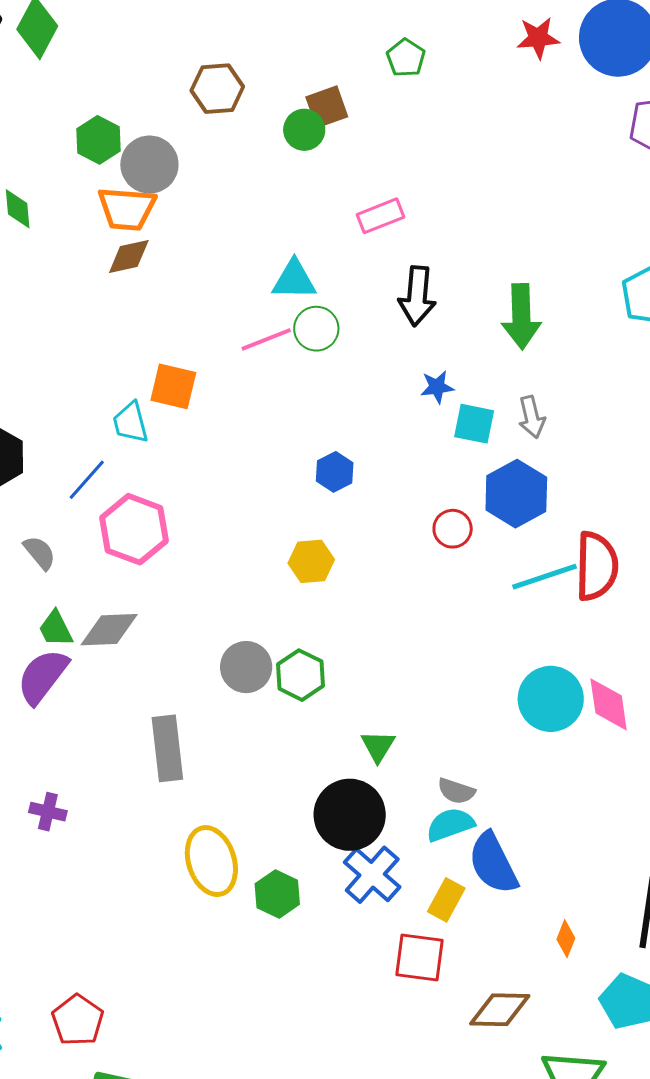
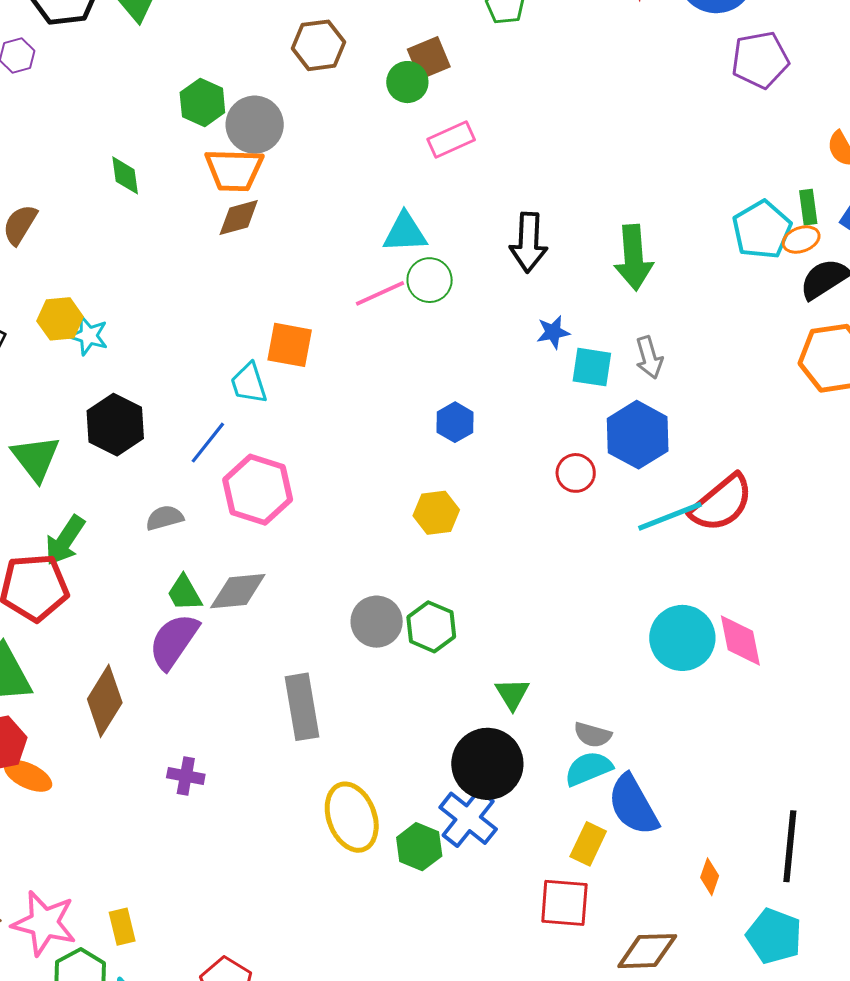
pink rectangle: (380, 216) -> (451, 139), moved
gray semicircle: (40, 553) -> (165, 518), turned -63
red semicircle: (597, 566) -> (721, 503), turned 52
blue cross: (372, 875) -> (468, 818), moved

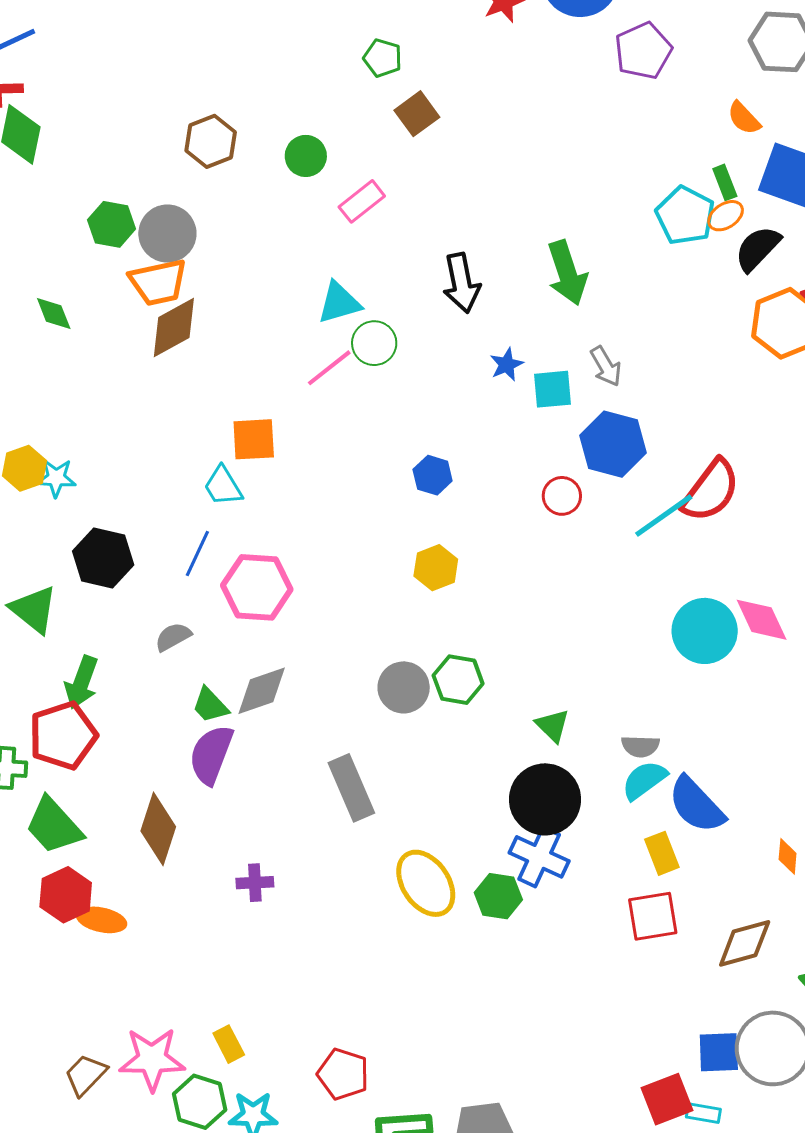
brown square: (429, 58) -> (417, 114), moved
brown diamond: (239, 217) -> (174, 328), size x1.4
yellow rectangle: (588, 844) -> (662, 853), turned -33

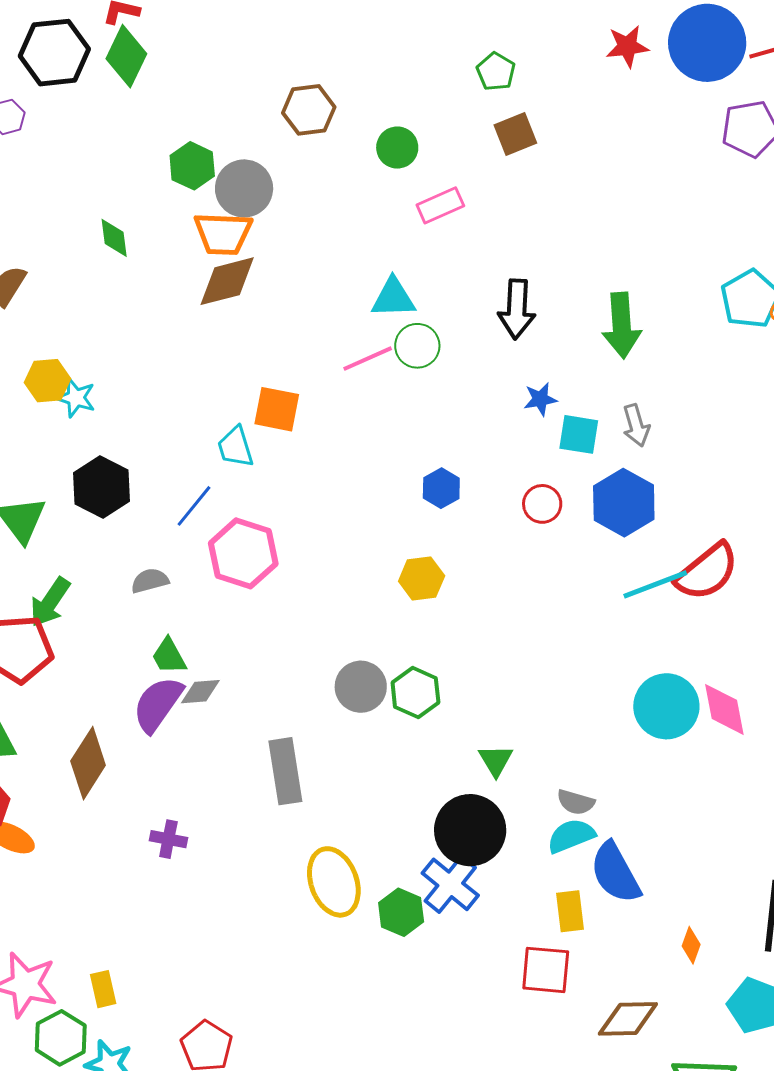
red circle: (562, 496) -> (542, 504), moved
gray diamond: (262, 691) -> (200, 692), moved, size x0.7

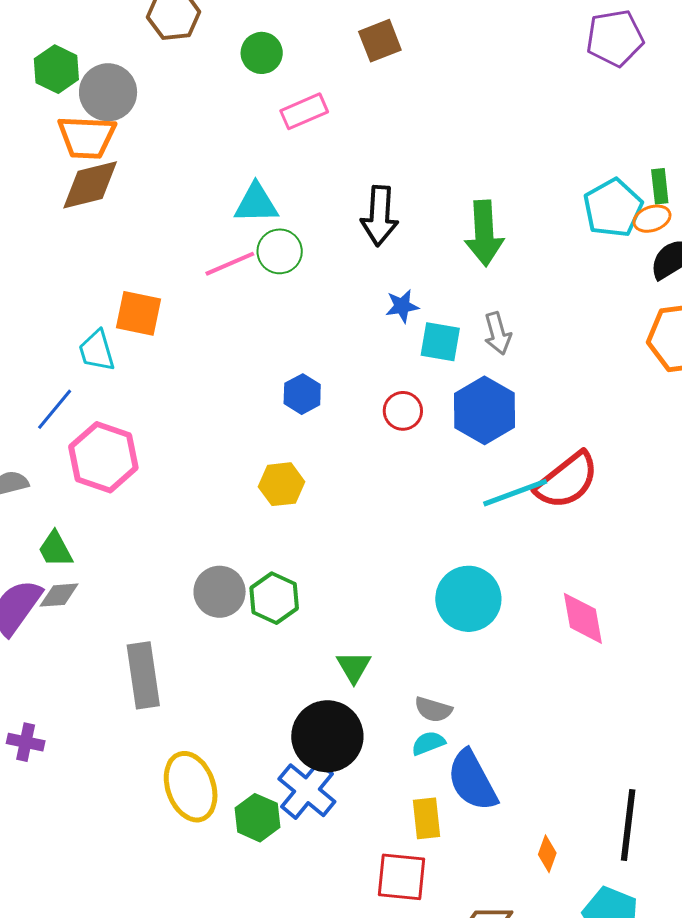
green trapezoid: (169, 656) -> (55, 549), moved
cyan circle: (666, 706) -> (468, 599), moved
cyan semicircle: (571, 836) -> (428, 743), size x0.7

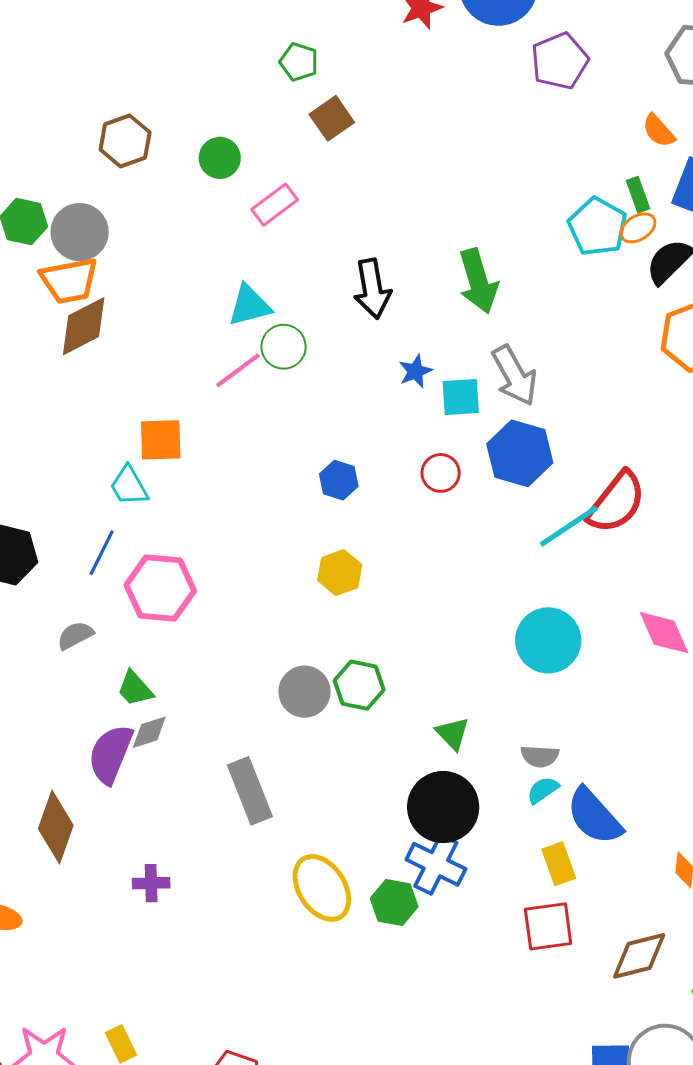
gray arrow: (498, 333) -> (515, 376), size x1.5

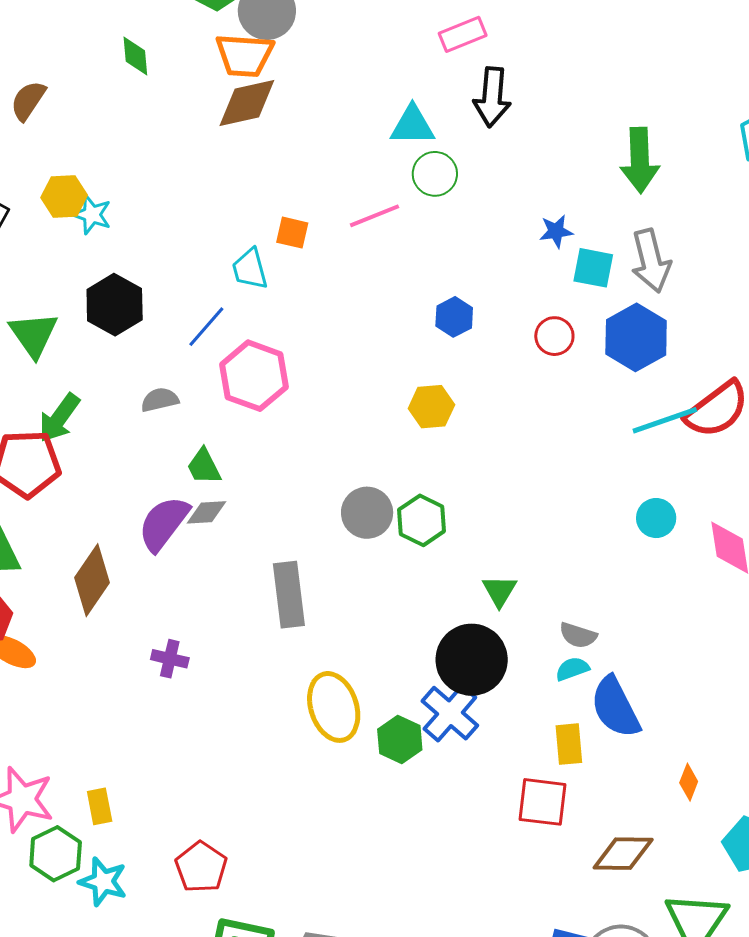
black arrow: (372, 289) -> (492, 97), moved
pink line: (238, 370) -> (374, 216), moved
orange square: (161, 440) -> (292, 233), size x0.7
cyan circle: (548, 640) -> (656, 518), moved, size x0.6

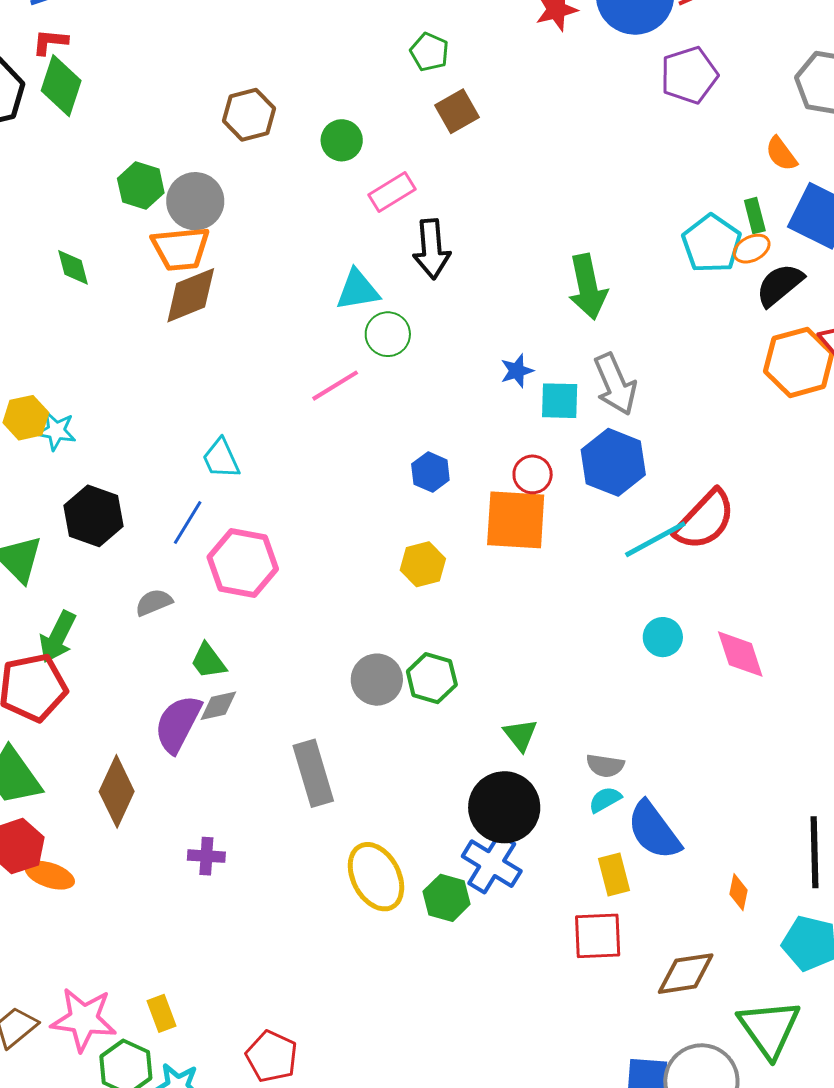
orange square: (292, 233) -> (516, 520), moved, size x2.0

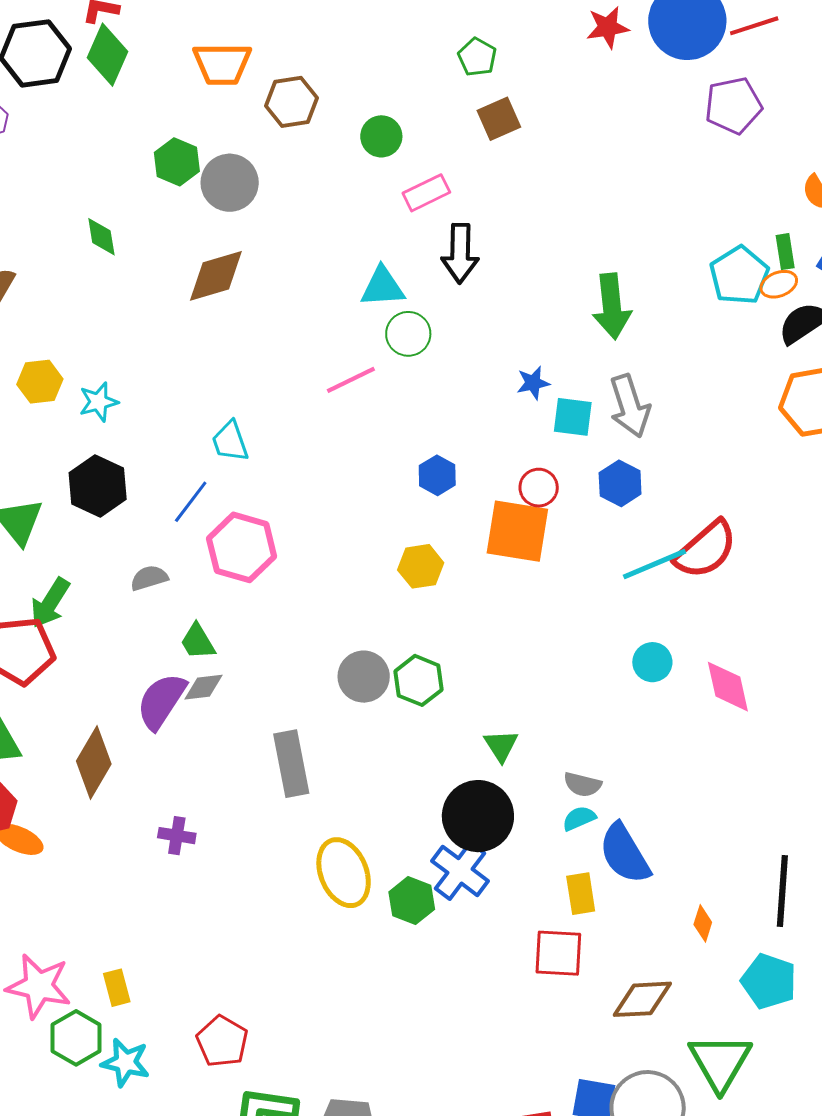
orange trapezoid: (180, 249) -> (222, 64), moved
cyan star: (56, 431) -> (99, 402), moved, turned -30
blue hexagon: (613, 462) -> (620, 483), size x0.7

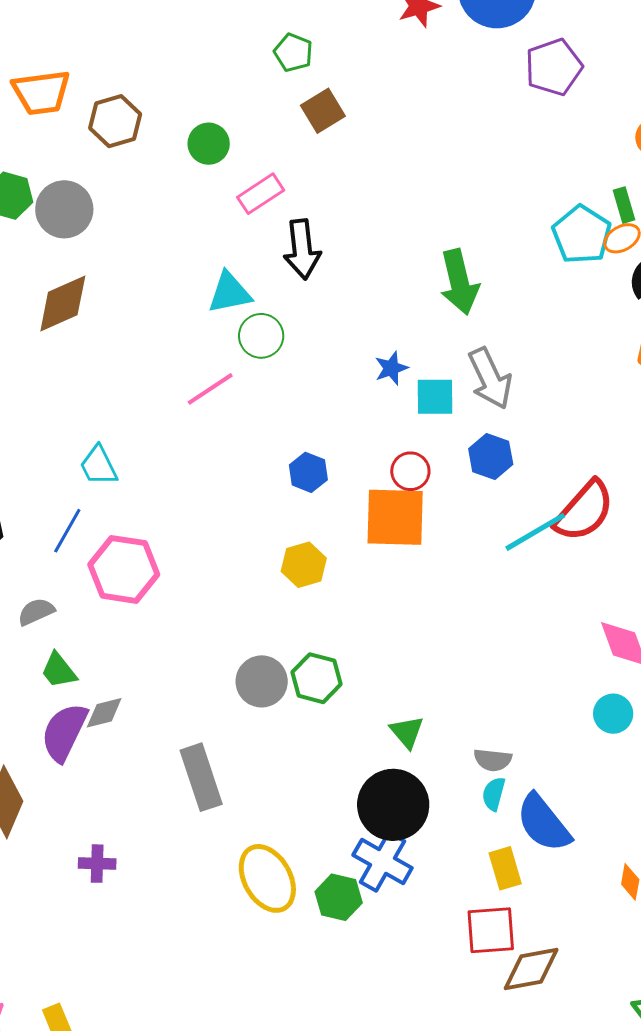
green trapezoid: (198, 642) -> (59, 670), moved
cyan circle: (652, 662) -> (613, 714), moved
cyan semicircle: (579, 818) -> (494, 794), turned -44
brown diamond: (642, 999) -> (531, 969), moved

